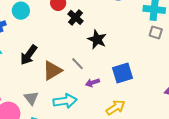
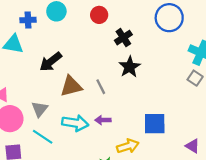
black cross: (76, 17) -> (123, 38), moved
blue square: (122, 73) -> (155, 124), moved
purple arrow: (93, 83) -> (103, 120), moved

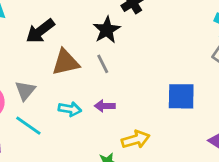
black star: (130, 67) -> (107, 30), moved
cyan arrow: (75, 123) -> (70, 109), size x0.7
blue square: (155, 124) -> (181, 96), moved

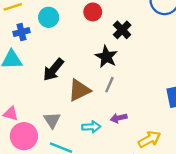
gray line: (103, 64) -> (109, 85), turned 63

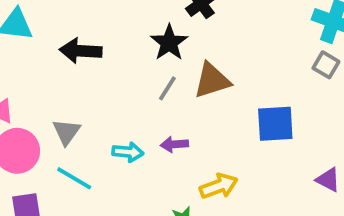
black arrow: (53, 70) -> (81, 51), turned 45
brown triangle: (79, 90) -> (212, 80), moved

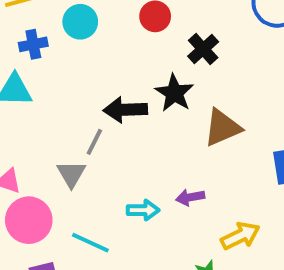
black arrow: (81, 51) -> (125, 110), moved
gray line: (167, 88) -> (94, 142), moved
gray triangle: (66, 132) -> (71, 174), moved

